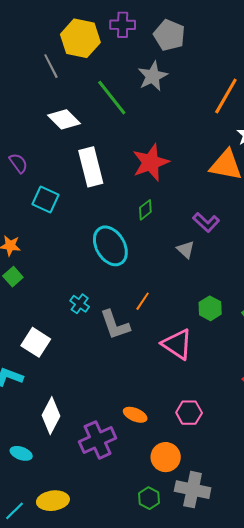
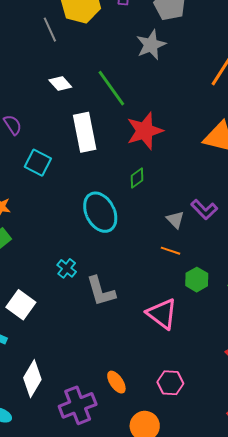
green line: (112, 98) -> (111, 88), moved
white diamond: (64, 119) -> (60, 83), size x0.7
purple L-shape: (206, 222) -> (204, 209), moved
orange line: (143, 301) -> (170, 251), moved, turned 72
orange ellipse: (135, 415) -> (116, 382), turned 30

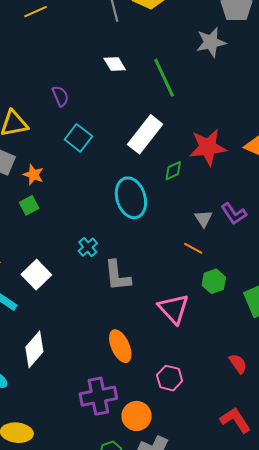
red star: (145, 131) -> (208, 147), moved
white rectangle: (85, 132) -> (145, 134), moved, turned 39
orange ellipse: (116, 382) -> (120, 346), moved, size x1.4
purple cross: (78, 405) -> (98, 396), moved

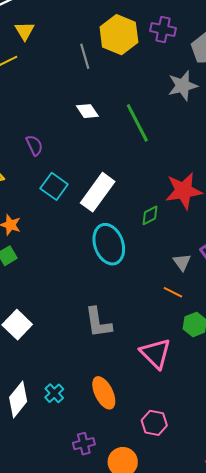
white rectangle: (145, 134) -> (98, 192), moved
cyan cross: (88, 247) -> (54, 393), moved
purple cross: (98, 396) -> (84, 444), size x0.6

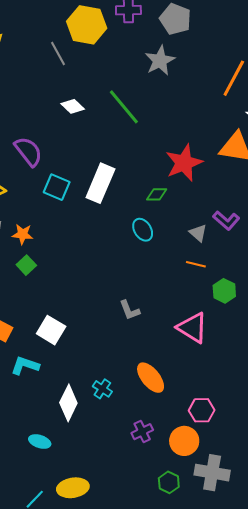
purple semicircle: (34, 145) -> (28, 151), size x1.5
green diamond: (150, 215) -> (157, 194), turned 40
cyan ellipse: (109, 244) -> (143, 230), moved, size x0.6
gray L-shape: (98, 322) -> (130, 310), size x0.7
pink hexagon: (154, 423) -> (202, 410), moved

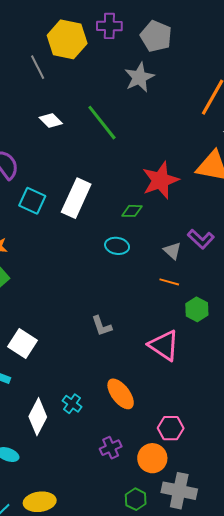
cyan ellipse: (143, 230) -> (117, 246), turned -50

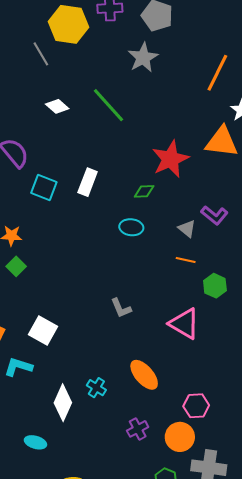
white rectangle: (76, 198) -> (88, 182), size x0.7

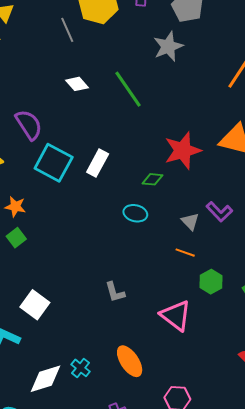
cyan square: (44, 187) -> (54, 163), size x1.4
white diamond: (63, 403) -> (45, 379), turned 42

